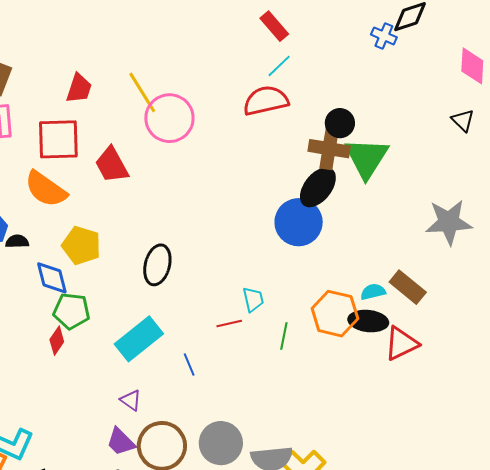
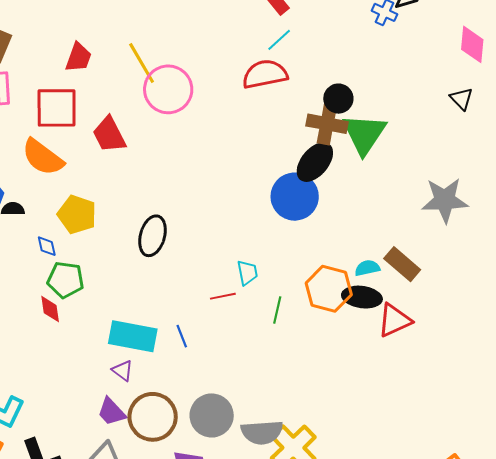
blue diamond: (52, 278) -> (47, 246), size x0.6
cyan rectangle: (139, 339) -> (133, 336), moved, turned 48
red diamond: (57, 341) -> (50, 309), turned -44

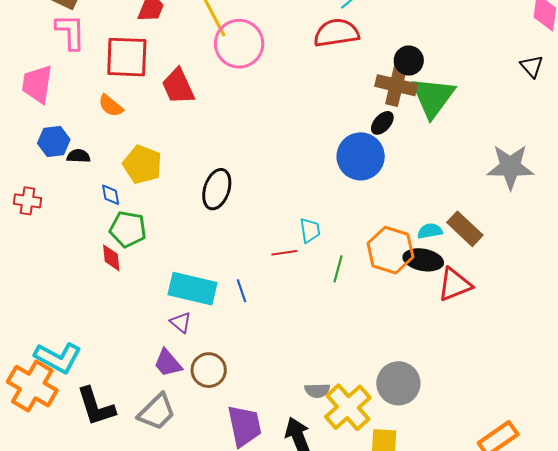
orange semicircle: (43, 157) -> (111, 106), size x0.6
black ellipse: (315, 162) -> (382, 123), size x0.6
gray circle: (212, 415) -> (398, 383), moved
brown circle: (153, 417) -> (209, 370), size x0.7
gray semicircle: (262, 432) -> (317, 391), size x0.6

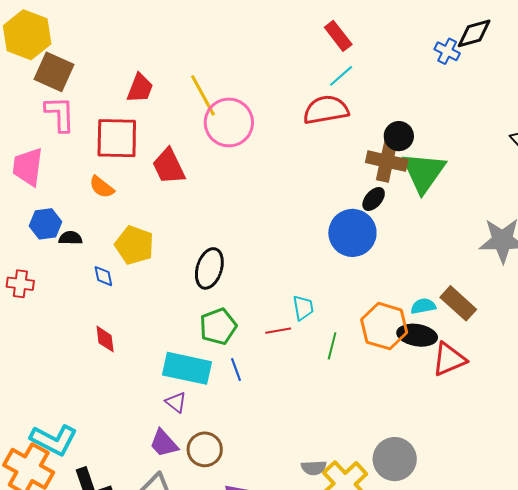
green pentagon: (128, 229) -> (218, 326), moved, turned -30

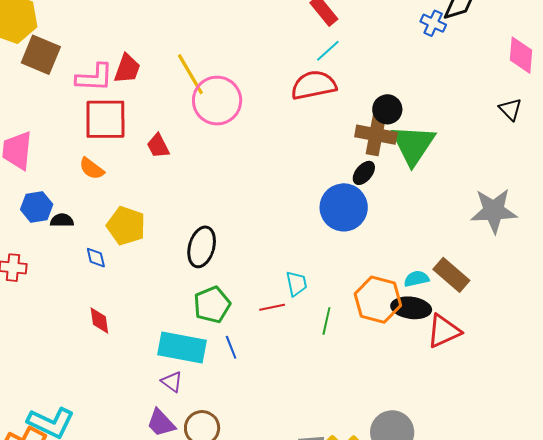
pink L-shape: (60, 114) -> (94, 77), moved, turned 96
red trapezoid: (169, 166) -> (158, 146), size x0.7

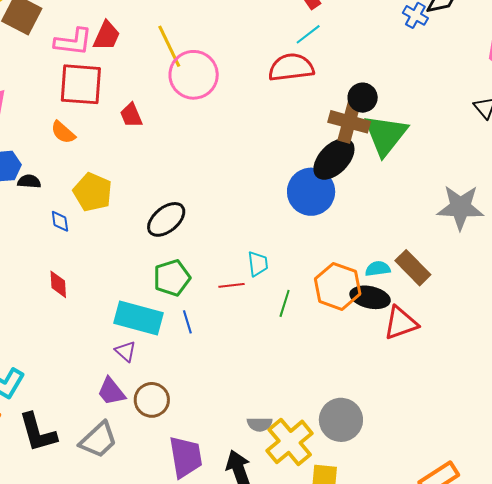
black ellipse: (364, 173) -> (334, 159), size x1.8
black ellipse: (202, 247) -> (166, 219), turned 30

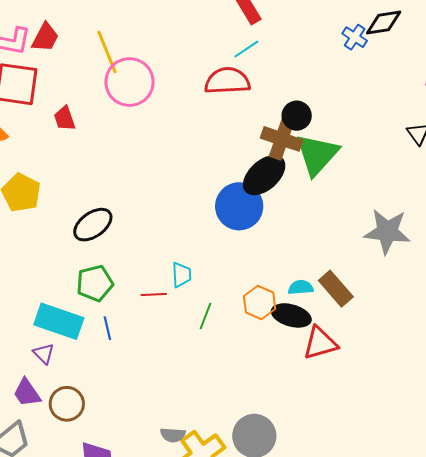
orange hexagon: (338, 286) -> (260, 303), size x0.7

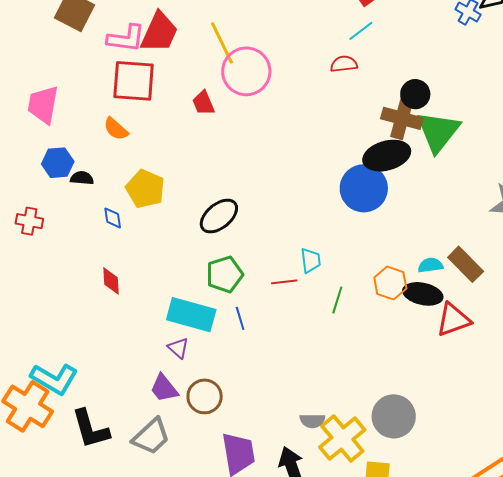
red trapezoid: (45, 37) -> (159, 32), size x1.4
red semicircle: (227, 81) -> (344, 64), size x0.6
red trapezoid: (65, 118) -> (203, 103), moved
black ellipse: (264, 175) -> (387, 156), turned 30

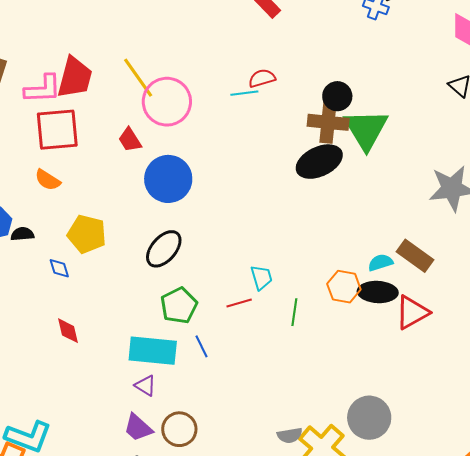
cyan line: (361, 31) -> (244, 93), moved, turned 40
blue circle: (364, 188) -> (168, 179), moved

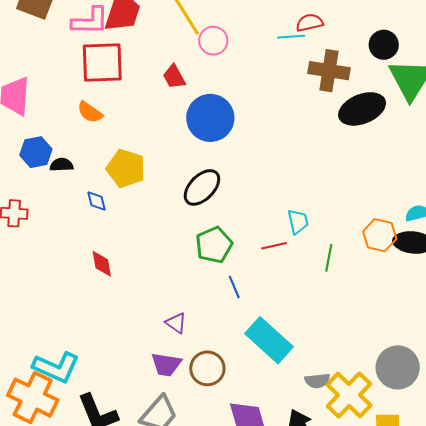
pink circle: (167, 102) -> (213, 41), size x0.6
brown cross: (328, 122) -> (329, 71), moved
cyan rectangle: (153, 351) -> (269, 340), moved, turned 33
purple trapezoid: (138, 428) -> (166, 365), turned -36

